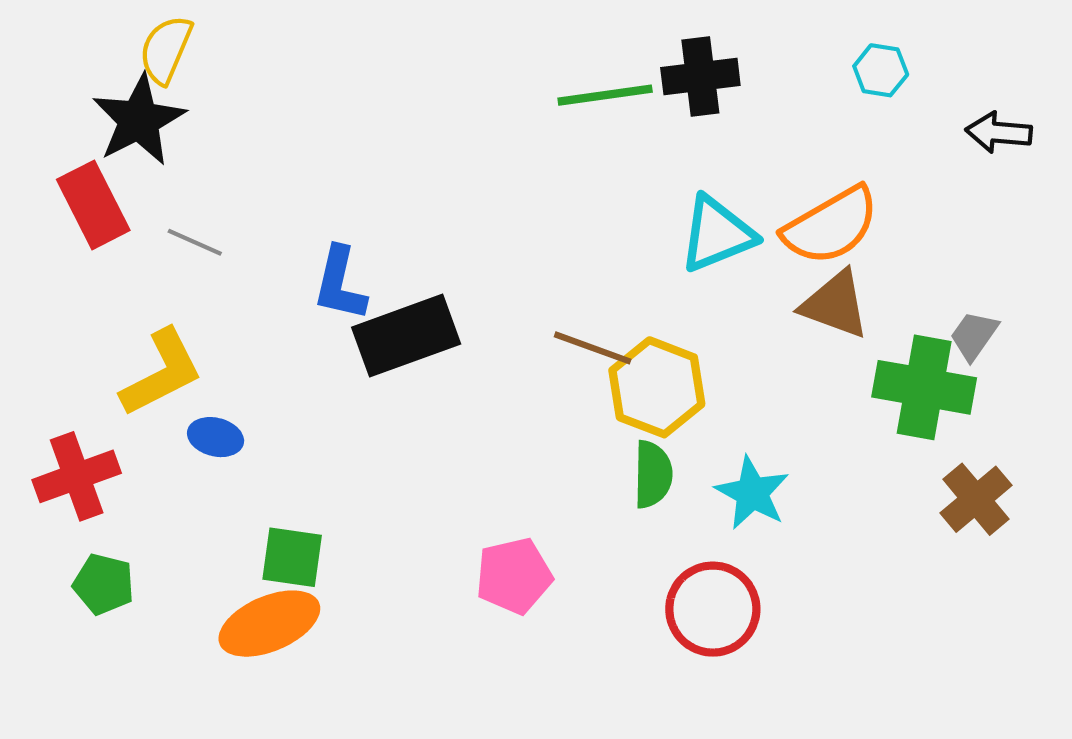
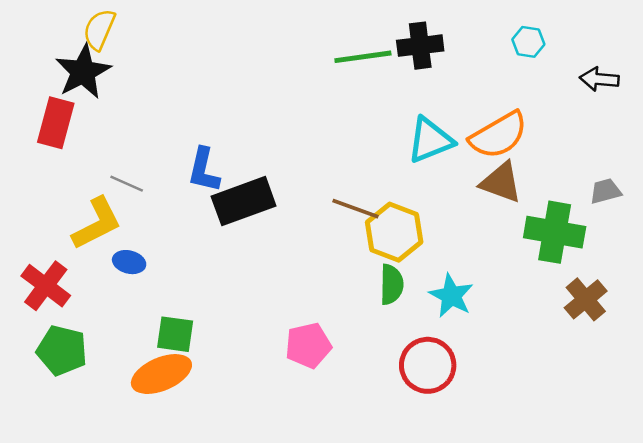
red rectangle: (93, 205) -> (56, 123), turned 42
gray line: (195, 242) -> (127, 184), moved
gray trapezoid: (974, 336) -> (606, 191), moved, turned 40
red cross: (77, 476) -> (46, 286), turned -33
green pentagon: (104, 584) -> (62, 350), size x1.4

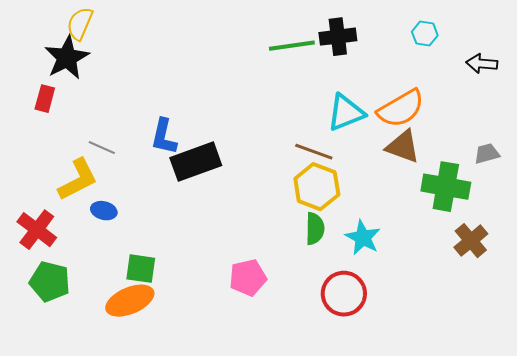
red rectangle: (56, 123) -> (45, 99), size x0.7
brown line: (355, 209) -> (314, 152), moved

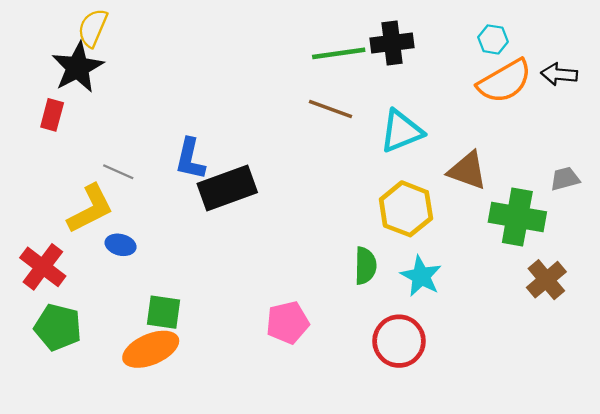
orange semicircle: (401, 109) -> (505, 81), moved
brown line: (314, 152) -> (331, 109), moved
yellow hexagon: (317, 187) -> (406, 209), moved

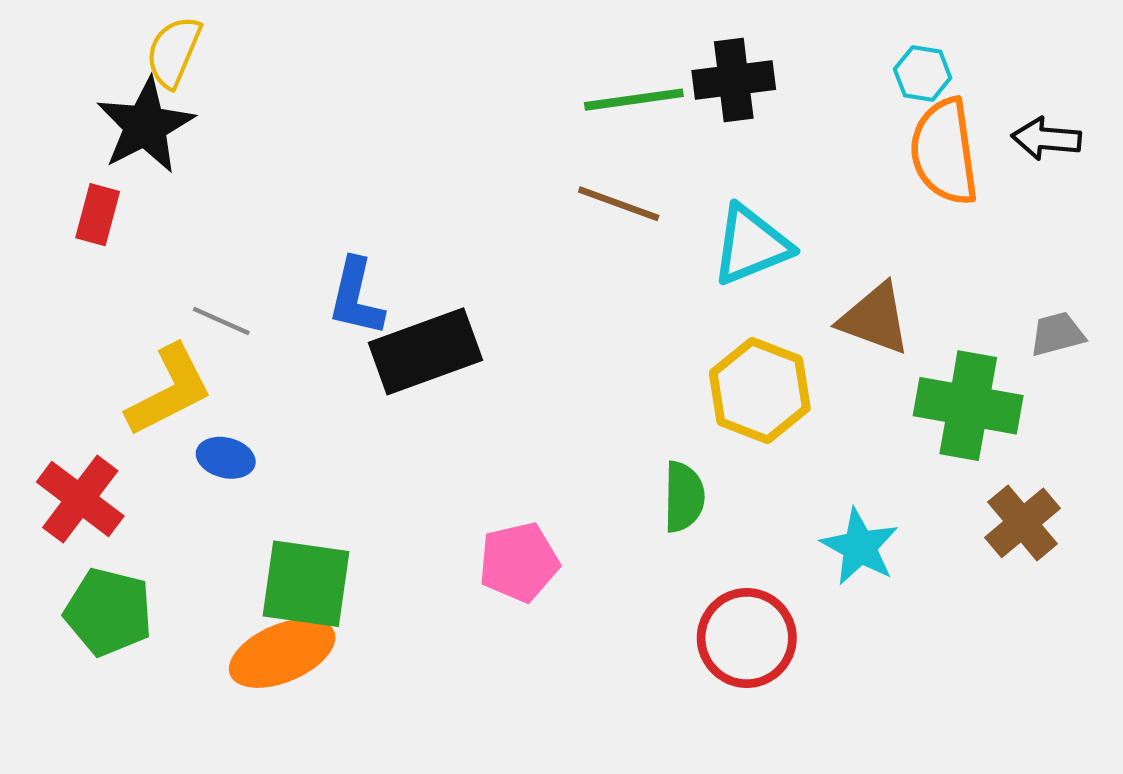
orange semicircle: (505, 81) -> (944, 152), turned 112
cyan star: (421, 276) -> (860, 547), moved
green square: (163, 312) -> (306, 584), size x1.4
pink pentagon: (288, 323) -> (519, 562), moved

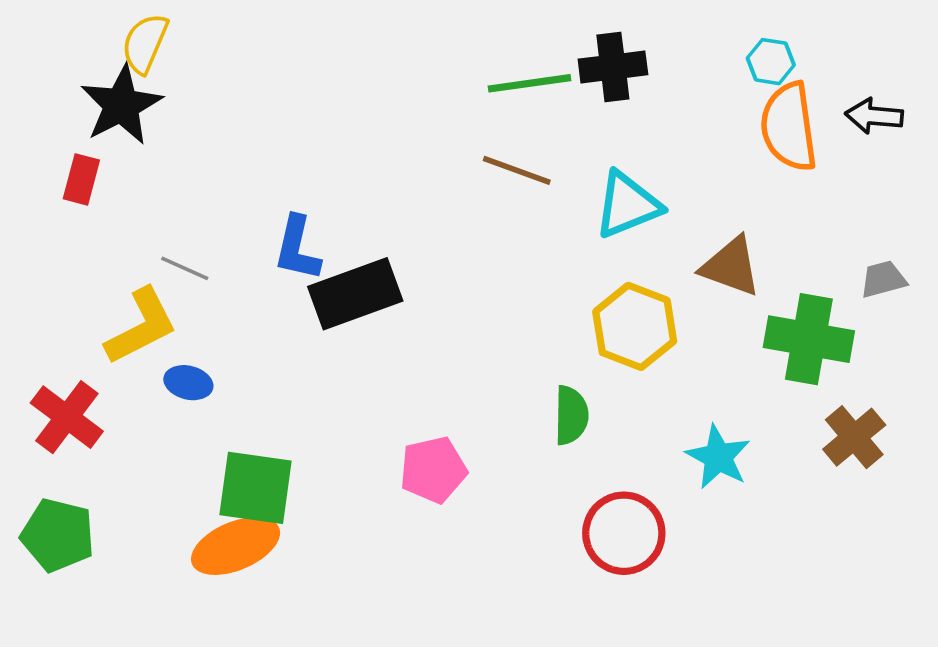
green pentagon: (108, 612) -> (58, 535), moved

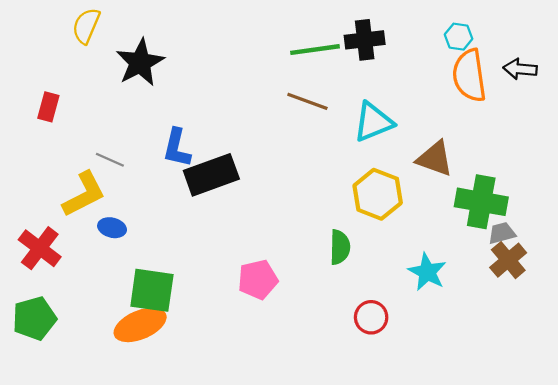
black star: (121, 105) -> (140, 63), moved
gray trapezoid: (883, 279) -> (502, 233), moved
red circle: (624, 533) -> (371, 317), size x0.7
green pentagon: (58, 535) -> (34, 318), turned -30

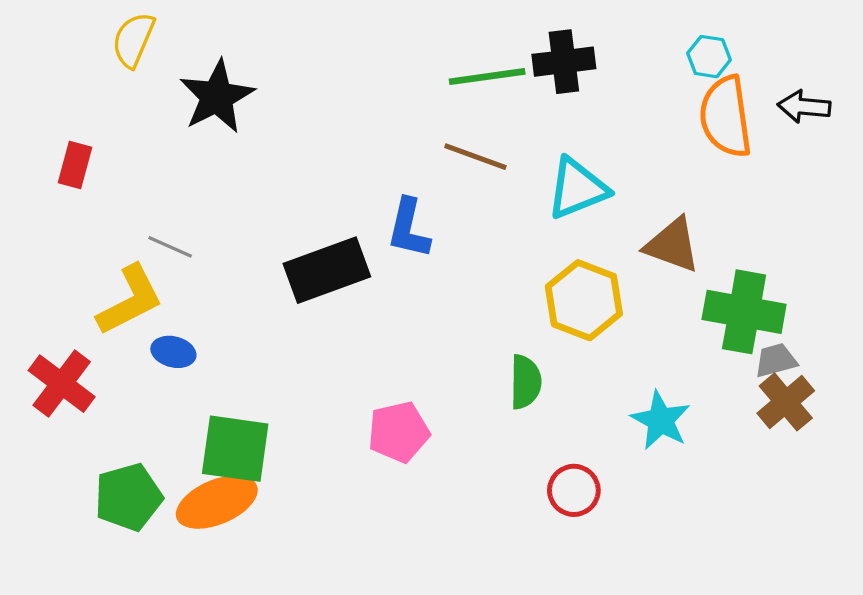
blue L-shape: (177, 148) -> (409, 228), moved
green pentagon: (34, 318) -> (128, 497), moved

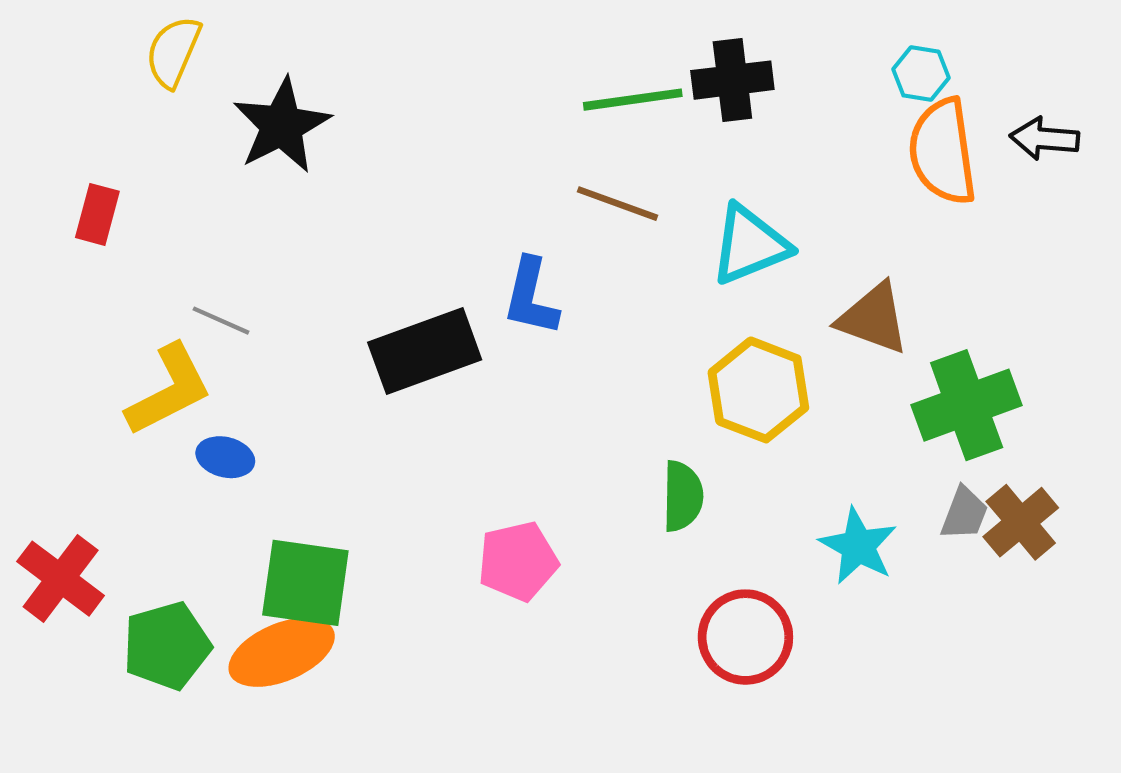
green cross: (744, 312) -> (967, 405), turned -30
gray trapezoid: (776, 360) -> (964, 514), moved, turned 126
red cross: (62, 384) -> (61, 579), moved
red circle: (574, 490) -> (745, 637), size x1.4

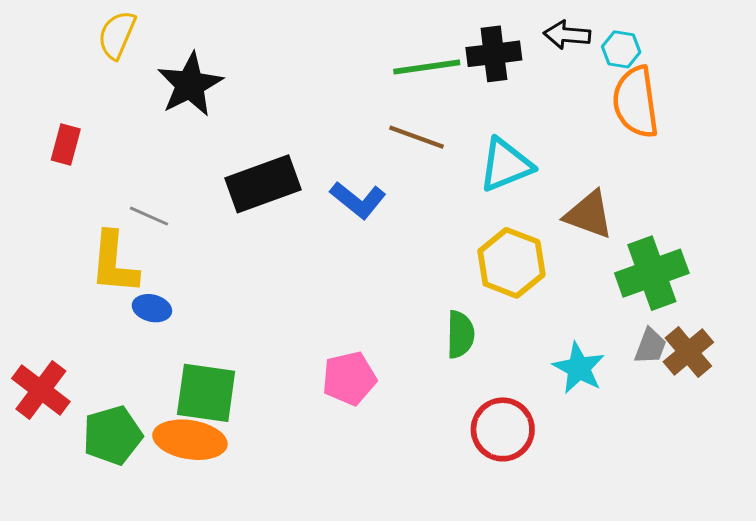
black arrow: (1045, 139) -> (567, 35), moved
blue L-shape: (531, 297) -> (358, 200), turned -64
black rectangle: (425, 351) -> (263, 184), moved
yellow L-shape: (169, 390) -> (114, 263), turned 122
orange ellipse: (282, 652) -> (190, 440), turned 32

